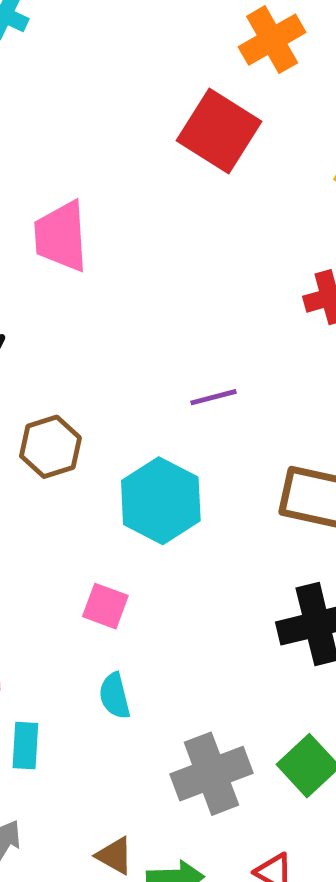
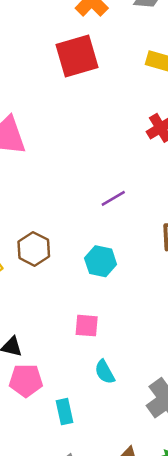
red square: (219, 131) -> (77, 56), turned -33
cyan hexagon: (161, 501) -> (101, 261), size x0.7

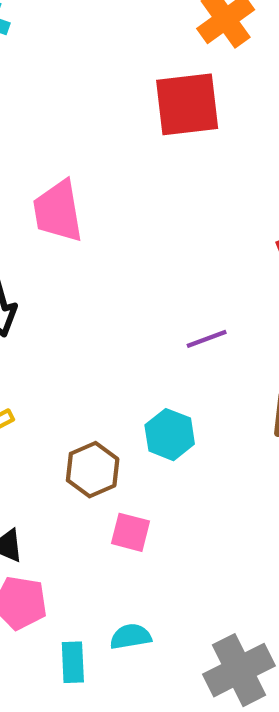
brown hexagon: (34, 249) -> (93, 470), moved
cyan semicircle: (105, 372) -> (131, 636), moved, turned 100

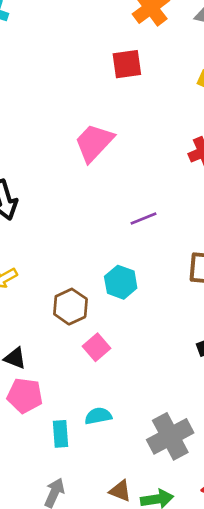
red square: (187, 104) -> (127, 64), size x0.7
pink trapezoid: (58, 211) -> (94, 143), moved, turned 54
pink square: (131, 532) -> (96, 347), turned 36

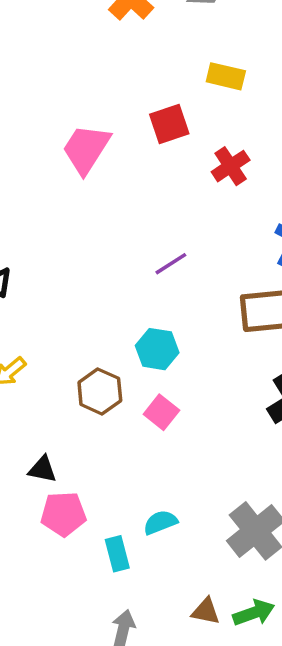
red square: (127, 64) -> (169, 124), moved
pink trapezoid: (94, 143) -> (86, 149), moved
pink square: (96, 347) -> (161, 412), moved

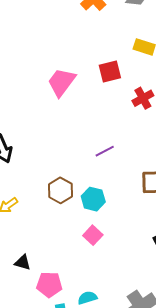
brown hexagon: (100, 391) -> (60, 190), moved
pink pentagon: (63, 514) -> (49, 285), moved

